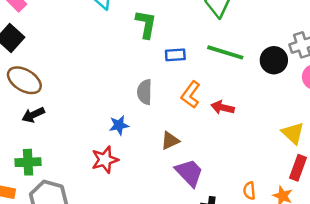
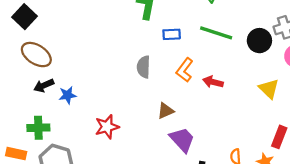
blue star: (119, 125) -> (68, 95), moved
yellow triangle: (293, 133) -> (269, 89), moved

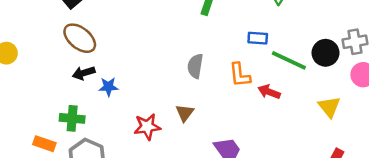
green line: (216, 33) -> (289, 60), moved
blue rectangle: (172, 34) -> (258, 38), moved
orange L-shape: (185, 70) -> (240, 75), turned -50
brown triangle: (166, 111) -> (185, 113), moved, turned -36

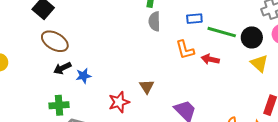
black circle: (326, 53) -> (252, 37), moved
gray semicircle: (195, 66) -> (154, 21), moved

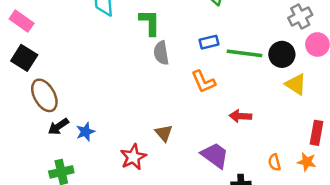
brown ellipse: (55, 41) -> (44, 95), turned 40
red arrow: (210, 59) -> (240, 116), moved

